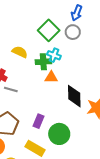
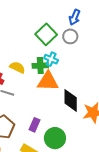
yellow semicircle: (20, 52) -> (17, 67), moved
orange triangle: (51, 77) -> (48, 81), size x1.6

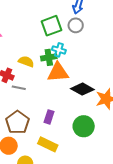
green square: (46, 34) -> (51, 26), turned 30
black diamond: (71, 100) -> (82, 89), turned -55
green circle: (55, 138) -> (84, 126), moved

